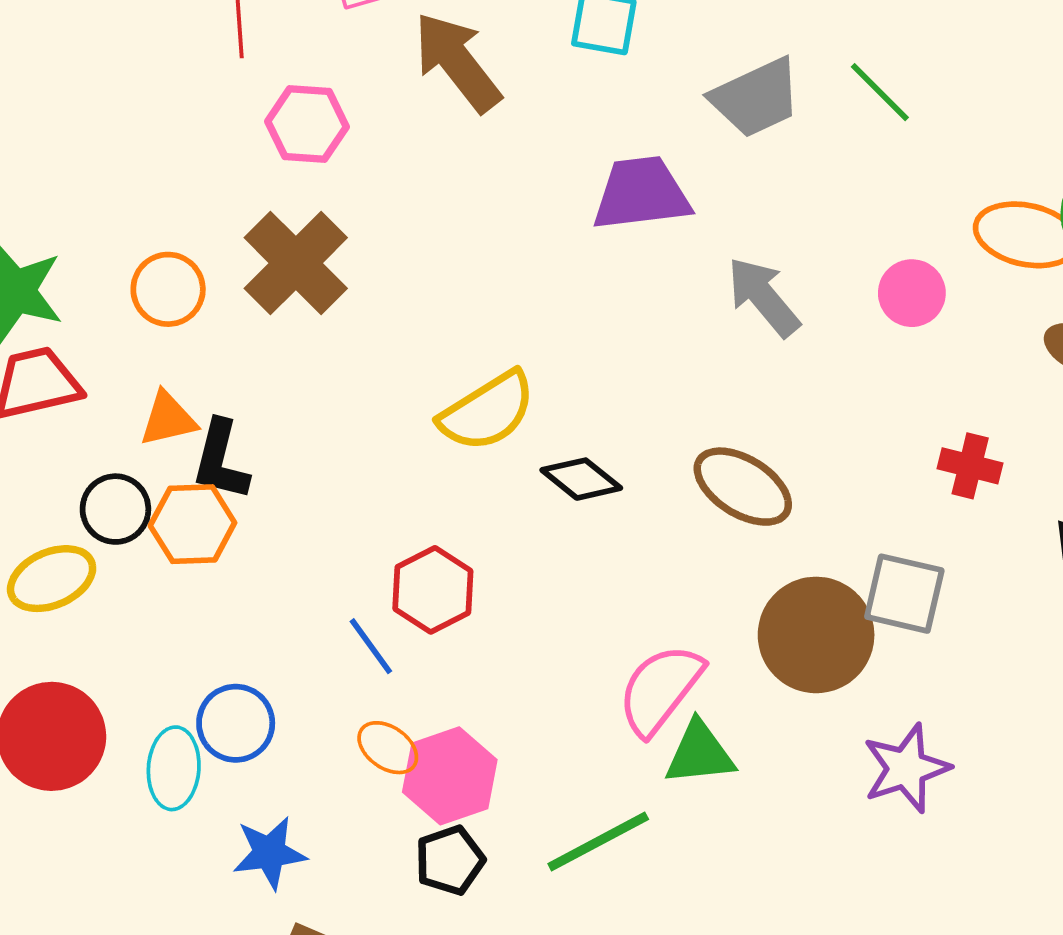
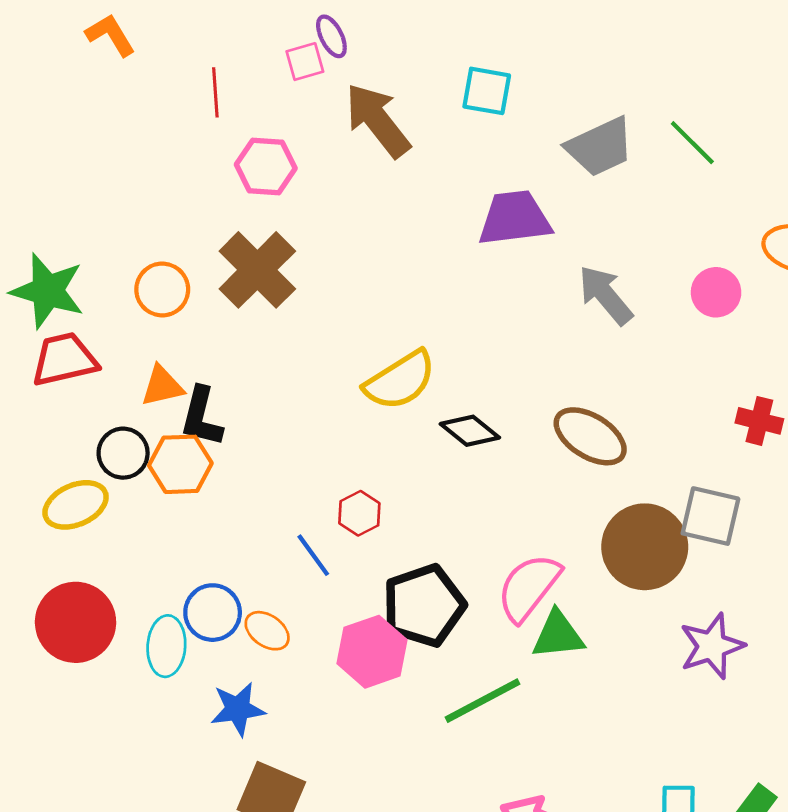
red hexagon: (433, 590) -> (359, 513), size x0.7
orange ellipse: (388, 748) -> (267, 631), moved
black pentagon: (450, 860) -> (424, 606), moved, size x1.6

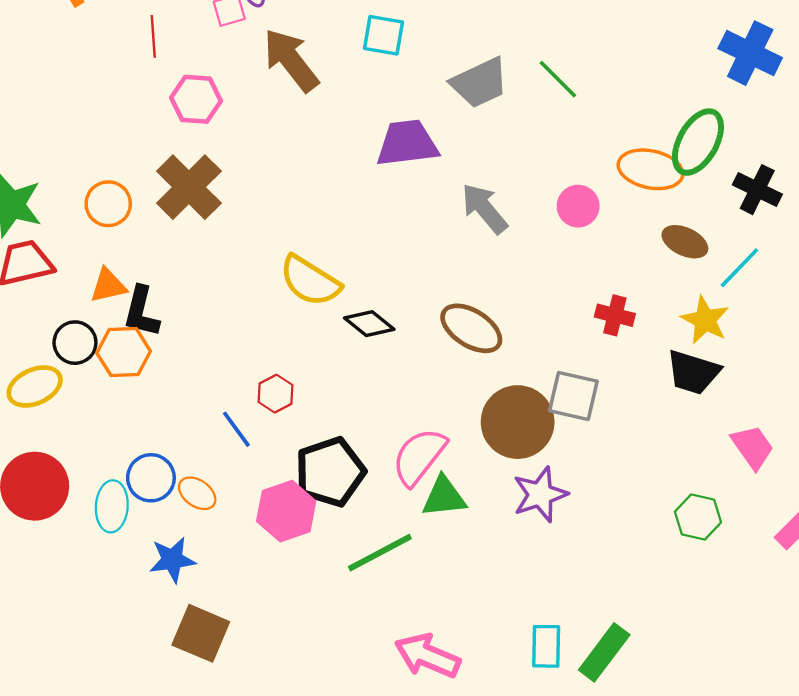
yellow semicircle: (400, 380) -> (310, 281), turned 64
purple star: (712, 646) -> (540, 494), moved

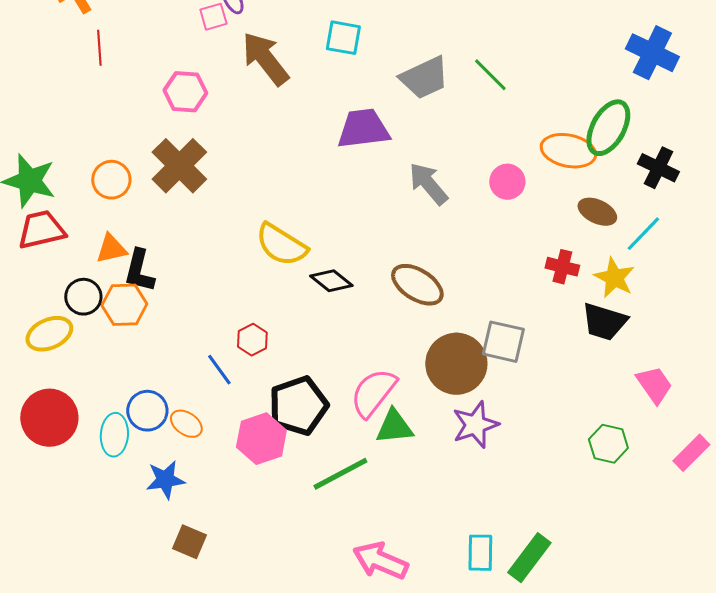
red line: (153, 36) -> (99, 48), moved
red cross: (615, 315) -> (562, 267), moved
brown square: (201, 633) -> (189, 542), size x0.7

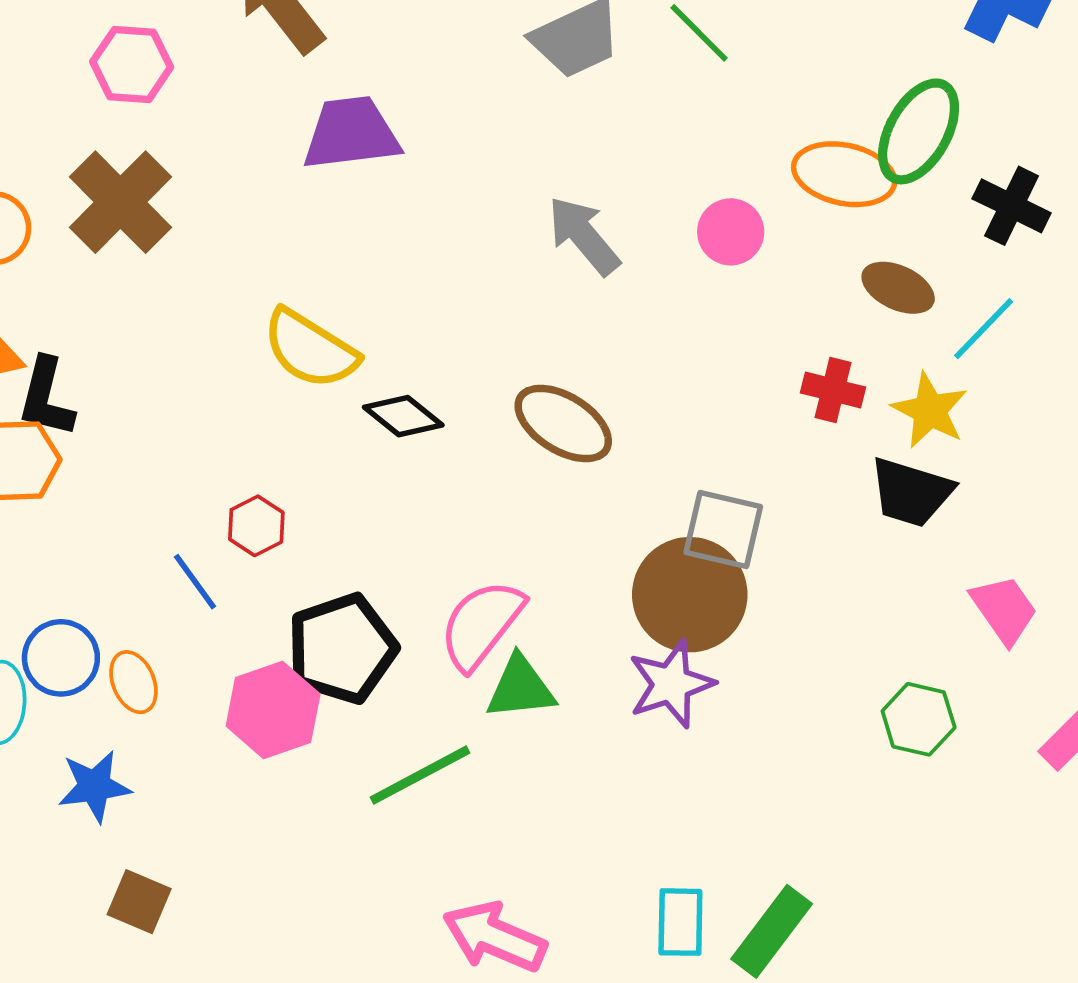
purple trapezoid: (363, 129) -> (351, 133), moved
brown circle: (456, 364) -> (690, 595), moved
orange ellipse: (186, 424) -> (134, 682), turned 32

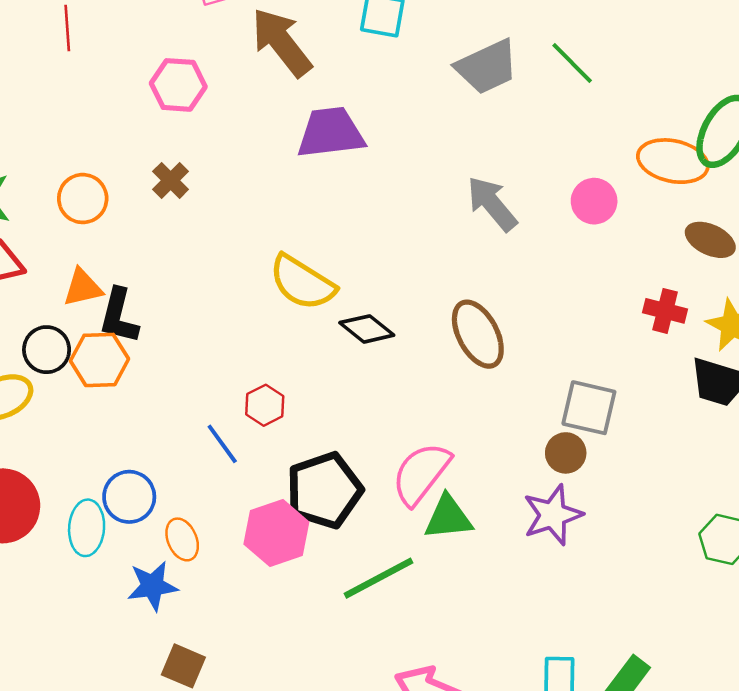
brown cross: (120, 202) -> (171, 180), size x0.5
brown ellipse: (563, 424) -> (478, 334), turned 30
brown circle: (690, 595) -> (566, 453), size x0.5
orange ellipse: (134, 682) -> (182, 539), moved

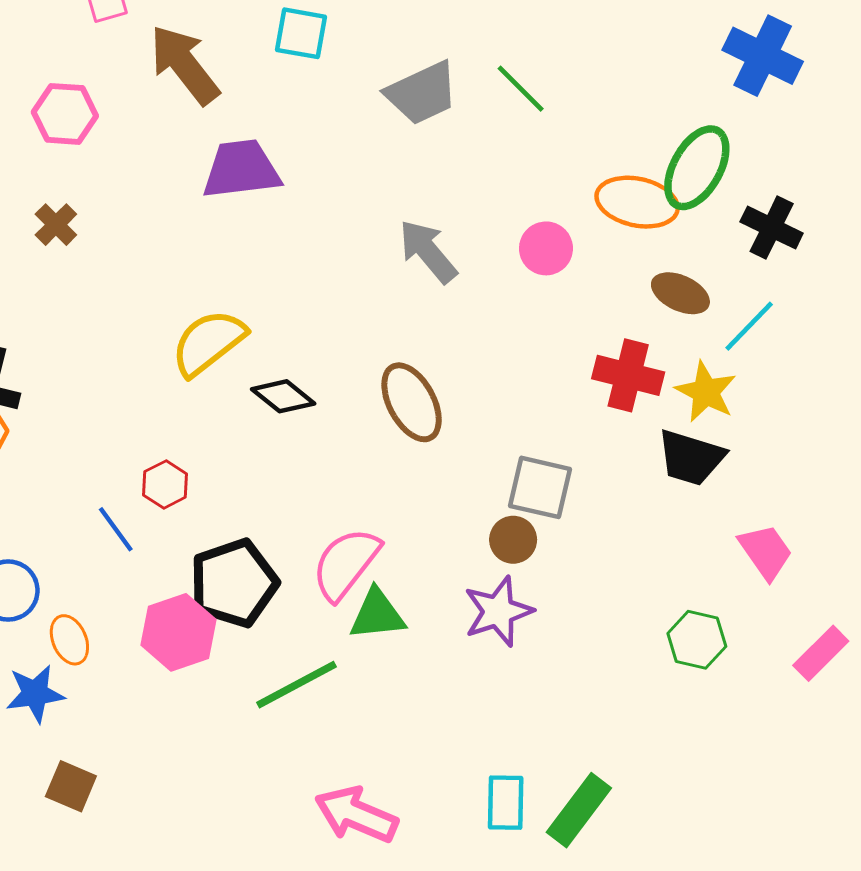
yellow semicircle: (302, 282) -> (208, 343), turned 110
red cross: (665, 311) -> (628, 375), size x1.4

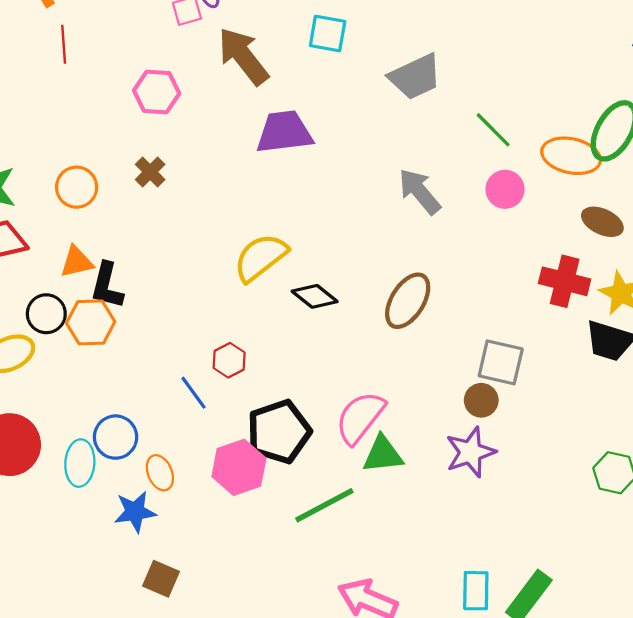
green line: (521, 89) -> (493, 130), moved
brown ellipse: (412, 402) -> (408, 301), turned 60

